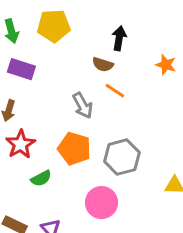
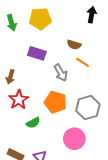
black arrow: (119, 38) -> (92, 15), moved
purple rectangle: (21, 69) -> (37, 53), moved

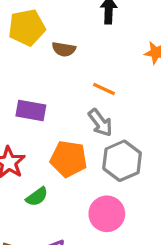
brown semicircle: (74, 45) -> (64, 49), moved
purple rectangle: (37, 53) -> (31, 111), moved
gray arrow: (61, 73) -> (100, 123), moved

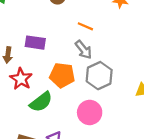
green semicircle: (37, 197) -> (41, 102), size x1.5

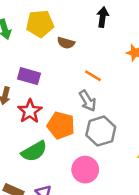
purple rectangle: (35, 43) -> (29, 76), moved
red star: (21, 79) -> (30, 111), moved

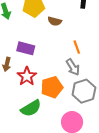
orange line: (93, 76) -> (77, 47), turned 40
orange pentagon: (61, 125) -> (52, 87), turned -30

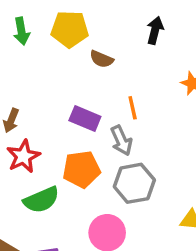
purple rectangle: (26, 48) -> (85, 118), moved
red star: (27, 76) -> (23, 156), moved

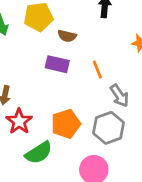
purple rectangle: (85, 118) -> (57, 64), moved
gray arrow: (121, 140) -> (119, 96), moved

